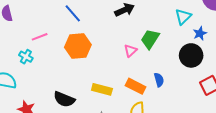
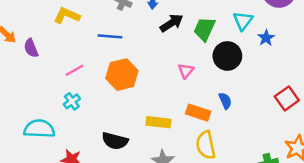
blue line: (73, 13) -> (110, 36), turned -36
green trapezoid: (150, 39) -> (204, 29), moved
black circle: (191, 55) -> (227, 56), moved
cyan cross: (26, 57) -> (72, 101), moved, turned 32

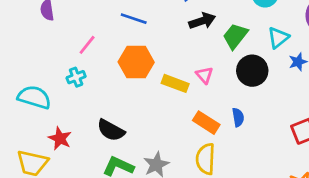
pink line: (74, 70) -> (87, 45), turned -36
pink triangle: (186, 71) -> (204, 75), turned -35
yellow rectangle: (158, 122) -> (175, 83), moved

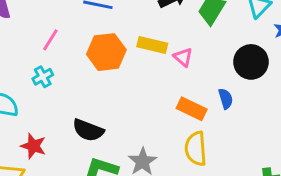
black circle: (252, 71) -> (251, 62), moved
yellow rectangle: (175, 83) -> (152, 45), moved

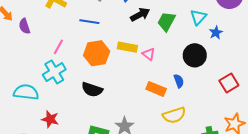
cyan cross: (43, 77) -> (54, 72), size x1.6
black semicircle: (88, 130) -> (92, 90), moved
yellow semicircle: (196, 149) -> (174, 115), moved, turned -100

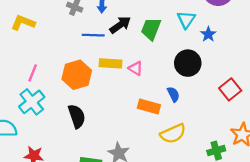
blue line: (89, 22) -> (93, 35), moved
black semicircle: (92, 90) -> (77, 116), turned -120

